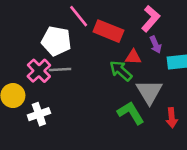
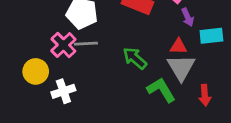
red triangle: (133, 57) -> (178, 46), moved
green arrow: (121, 71) -> (135, 58), moved

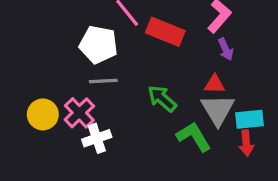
cyan rectangle: (211, 36) -> (249, 119), moved
pink cross: (63, 45) -> (79, 113), moved
white cross: (63, 91) -> (97, 138), moved

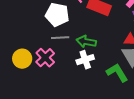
green arrow: (162, 99) -> (86, 42), moved, turned -30
white cross: (97, 138) -> (85, 60), moved

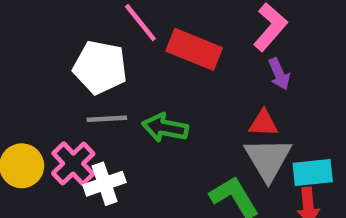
white cross: (85, 60) -> (105, 184), moved

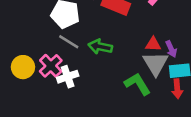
purple arrow: (279, 74) -> (171, 49), moved
gray line: (107, 119) -> (69, 42), turned 35

